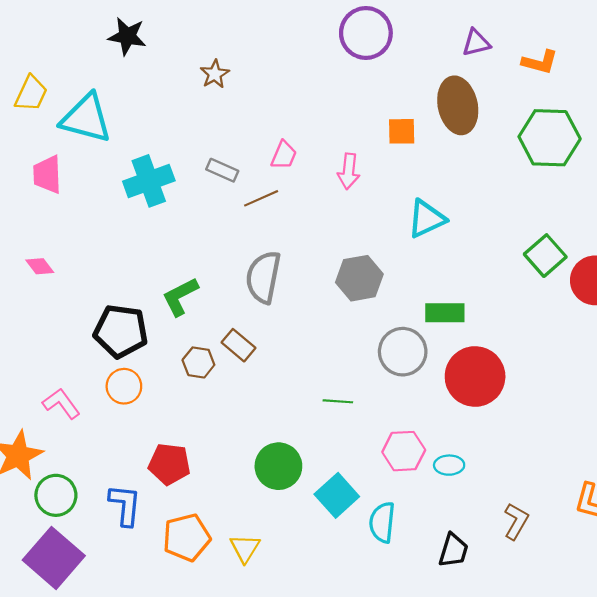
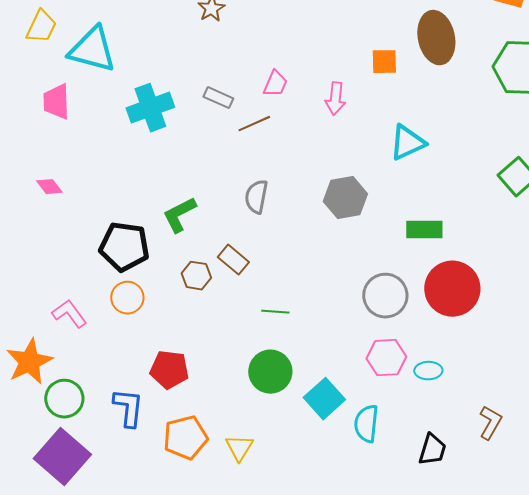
gray semicircle: (263, 277) -> (256, 197), size x0.7
gray circle: (403, 352) -> (385, 296), moved
green line: (338, 401) -> (275, 312), moved

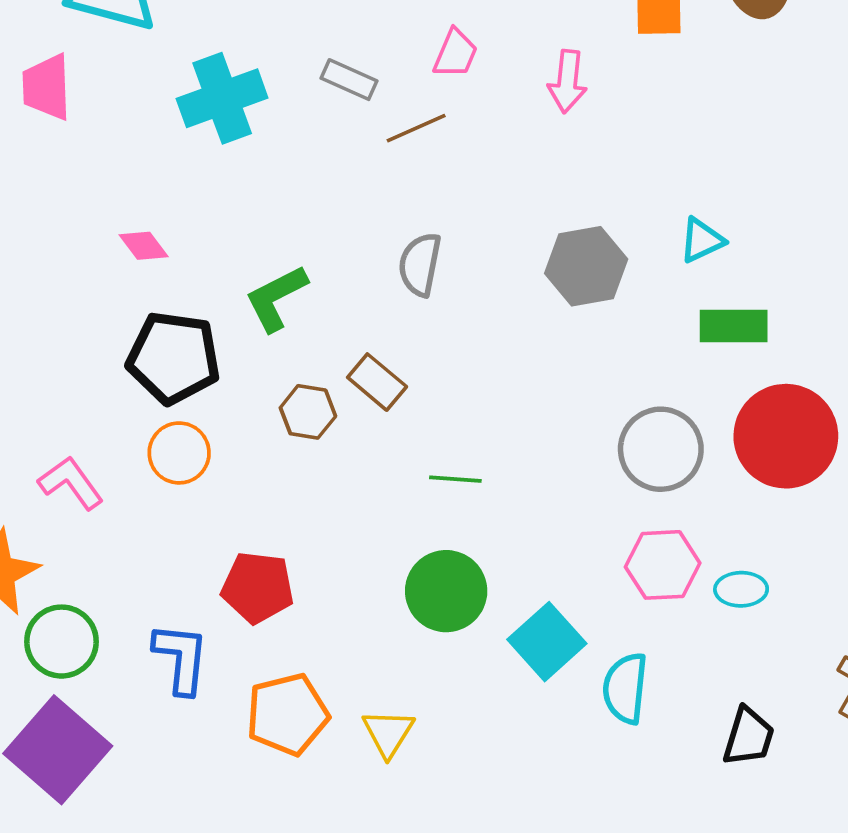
cyan triangle: (407, 143) -> (702, 240), moved, size x0.7
pink diamond: (49, 187) -> (144, 246), moved

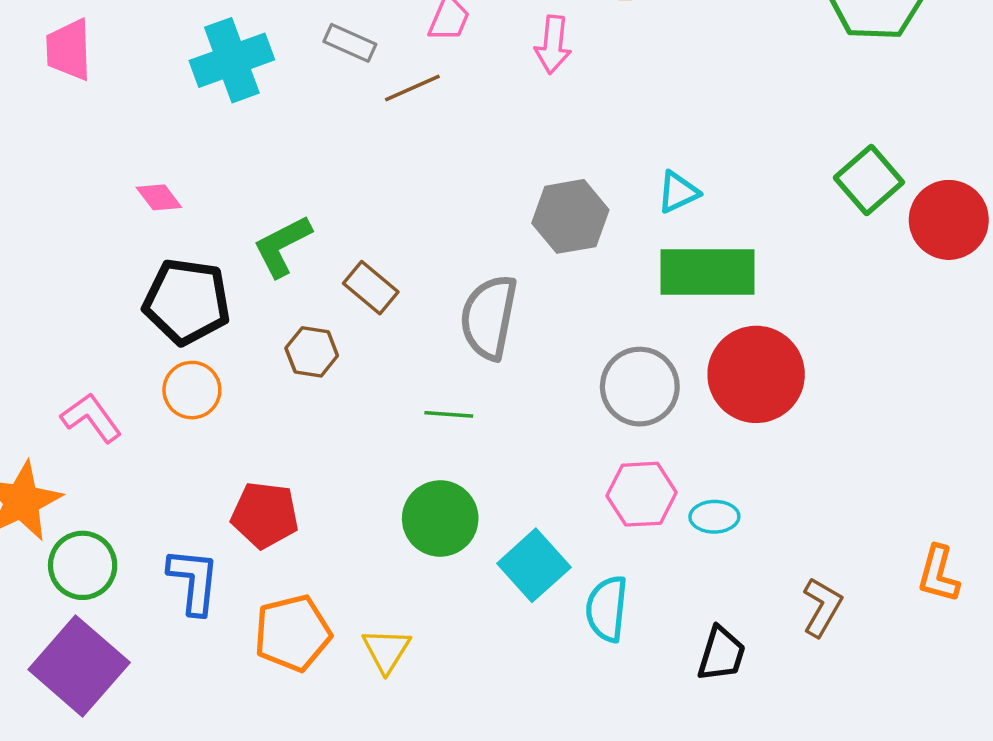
gray semicircle: (420, 264) -> (489, 317), moved, size x1.4
green rectangle: (734, 326) -> (707, 272), size x1.5
brown rectangle: (377, 382) -> (371, 288), moved

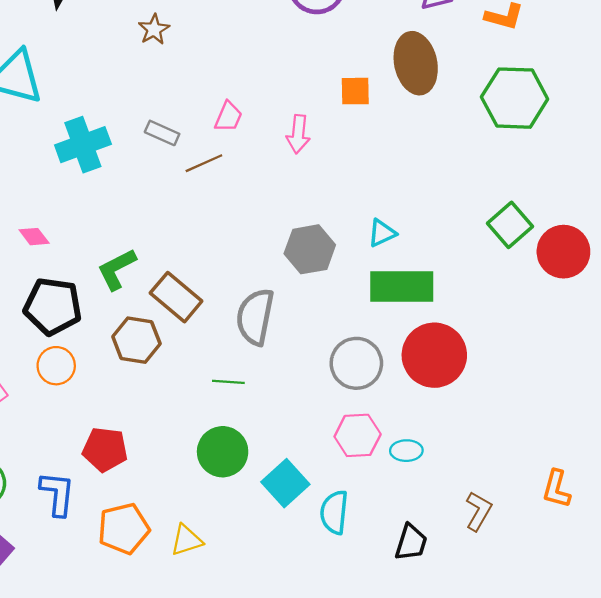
brown rectangle: (371, 288) -> (176, 297), size x1.4
brown hexagon: (312, 352) -> (136, 340), size x1.4
yellow triangle: (386, 650) -> (186, 540), turned 40

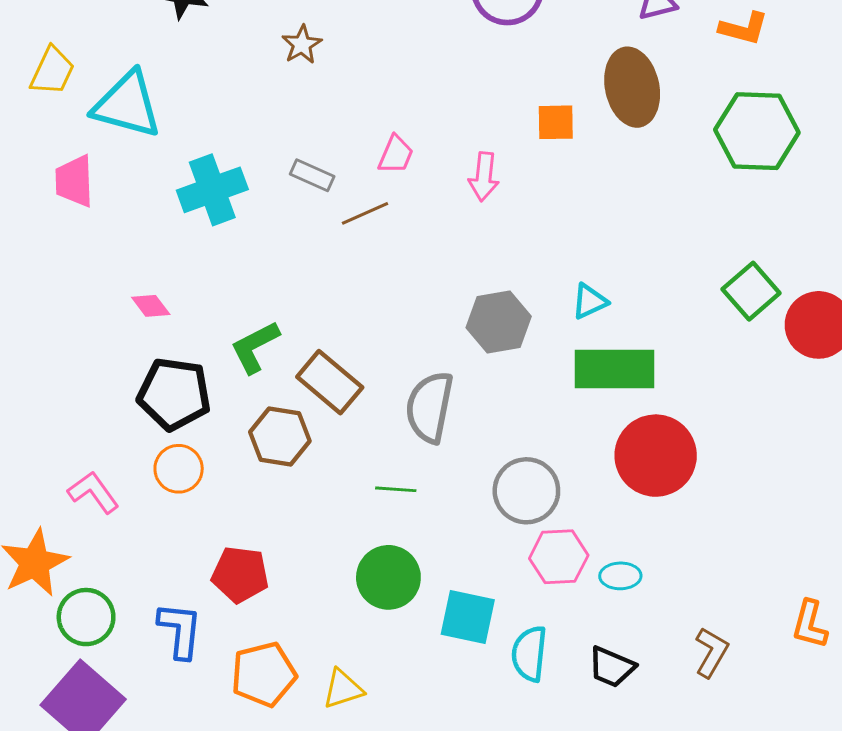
gray circle: (356, 363) -> (526, 491), moved
cyan square: (285, 483) -> (468, 617), turned -36
black trapezoid: (411, 542) -> (612, 667), moved, turned 96

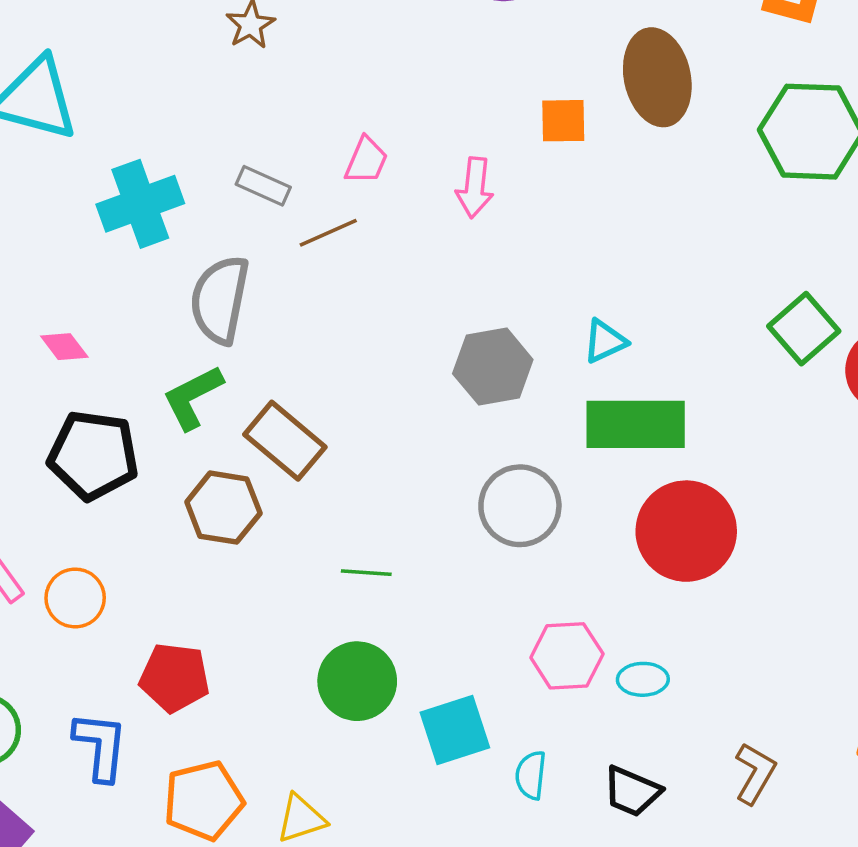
gray semicircle: (430, 407) -> (220, 300), moved
orange circle: (179, 469) -> (75, 598), moved
gray circle: (526, 491) -> (520, 506), moved
cyan square: (468, 617) -> (455, 730), turned -30
cyan semicircle: (529, 654) -> (531, 775), size x0.7

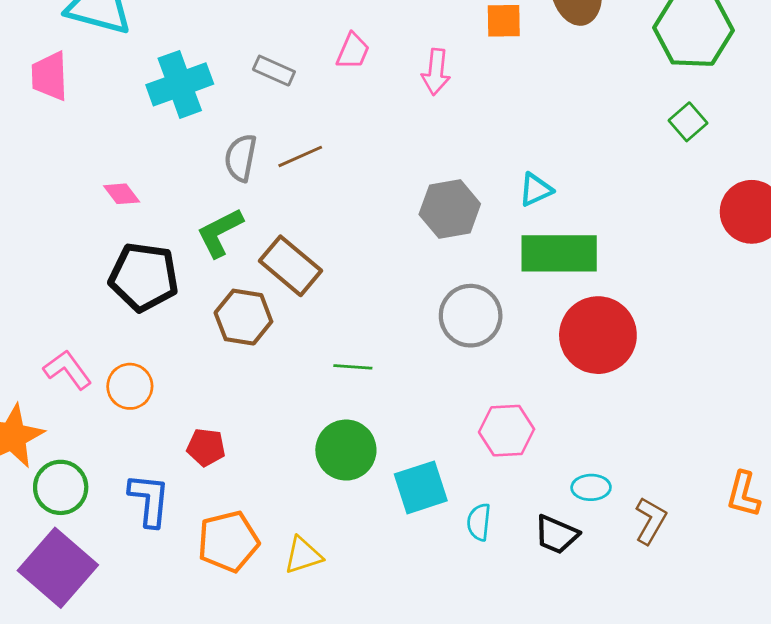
brown line: (328, 233) -> (300, 156), moved
gray semicircle: (220, 300) -> (241, 158), size x0.7
green square: (804, 329) -> (688, 122), moved, size x0.7
red pentagon: (175, 678) -> (206, 447), size x0.7
cyan ellipse: (643, 679) -> (591, 487), moved

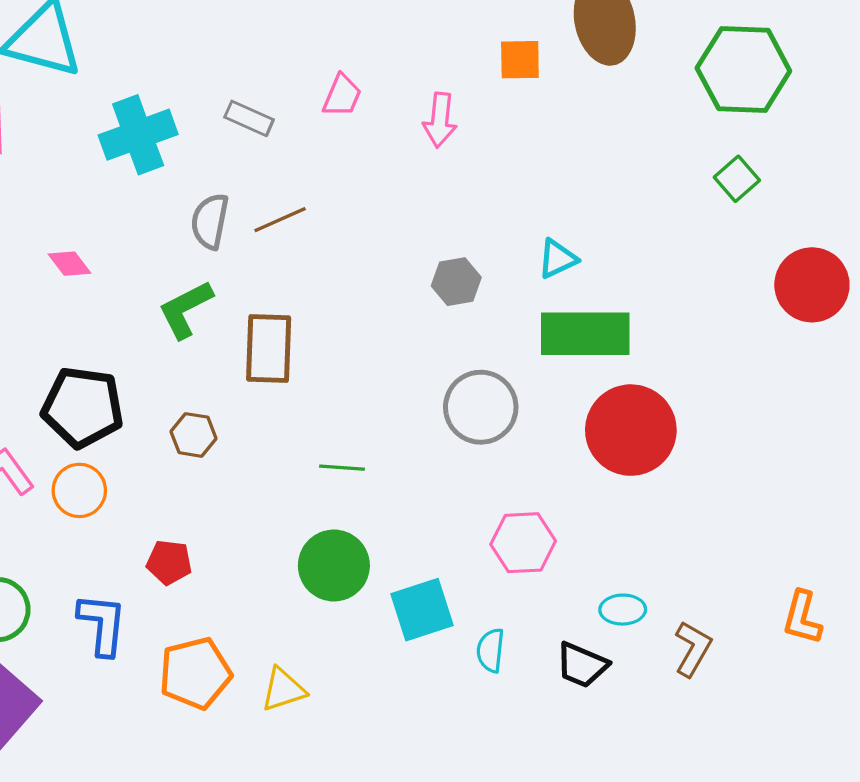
gray hexagon: (450, 209) -> (456, 282), size x0.7
brown rectangle: (291, 266) -> (269, 348), turned 52
black pentagon: (144, 277) -> (83, 407), moved
brown hexagon: (243, 317) -> (194, 435), moved, size x0.7

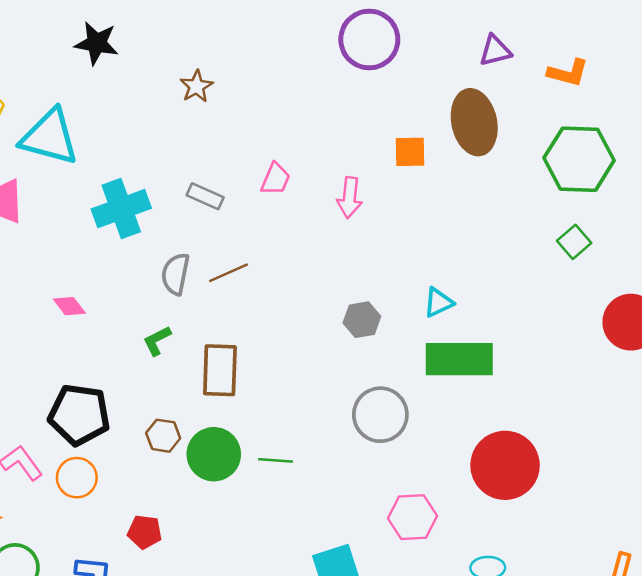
green L-shape: (185, 309) -> (157, 341), size x0.7
red circle: (631, 430) -> (505, 465), moved
green circle: (334, 565) -> (214, 454), moved

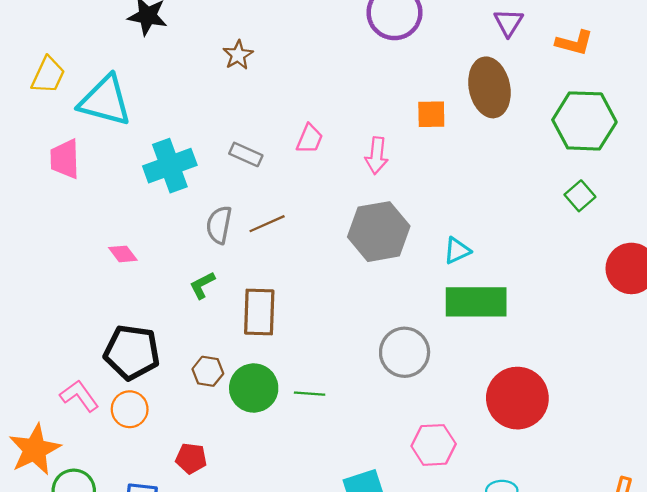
purple triangle: (495, 51) -> (508, 23), turned -44
gray hexagon: (362, 320) -> (379, 232), moved, size x1.8

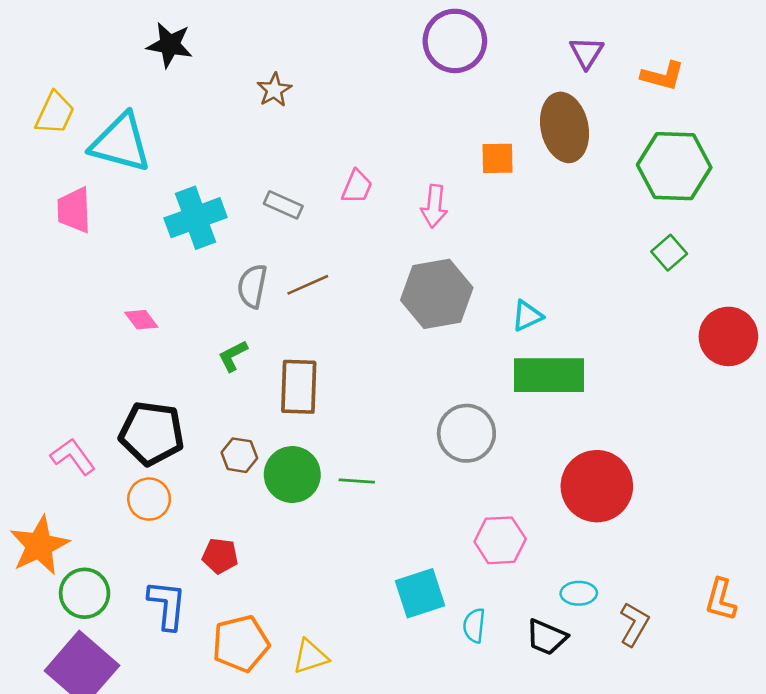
pink L-shape: (79, 396) -> (73, 456), moved

